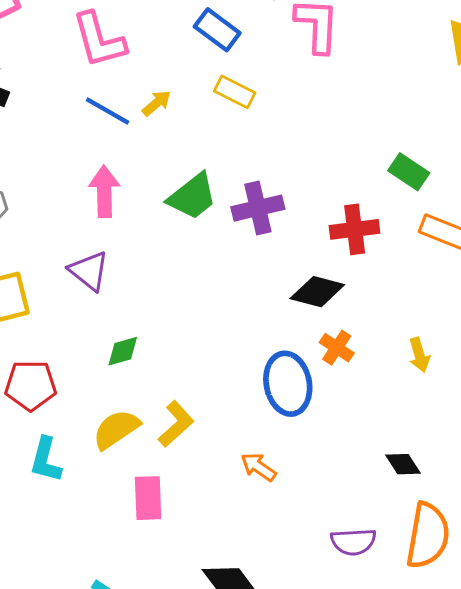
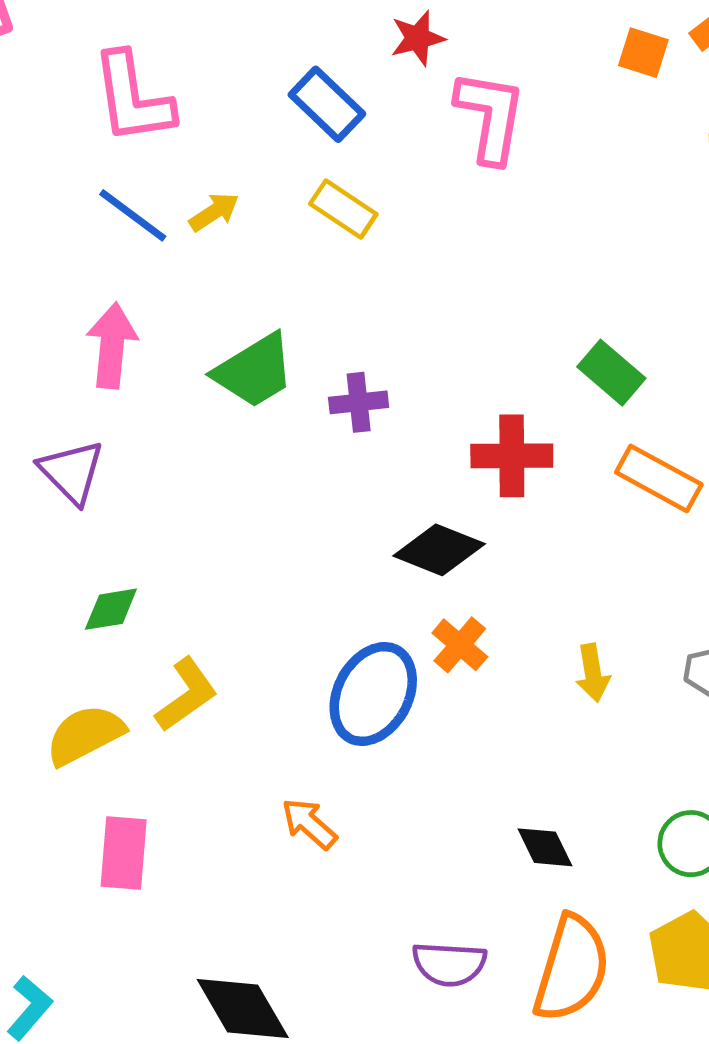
purple cross: (258, 208) -> (359, 402), size x0.7
blue ellipse: (288, 384) -> (373, 694), turned 32
yellow L-shape: (176, 424) -> (186, 695), moved

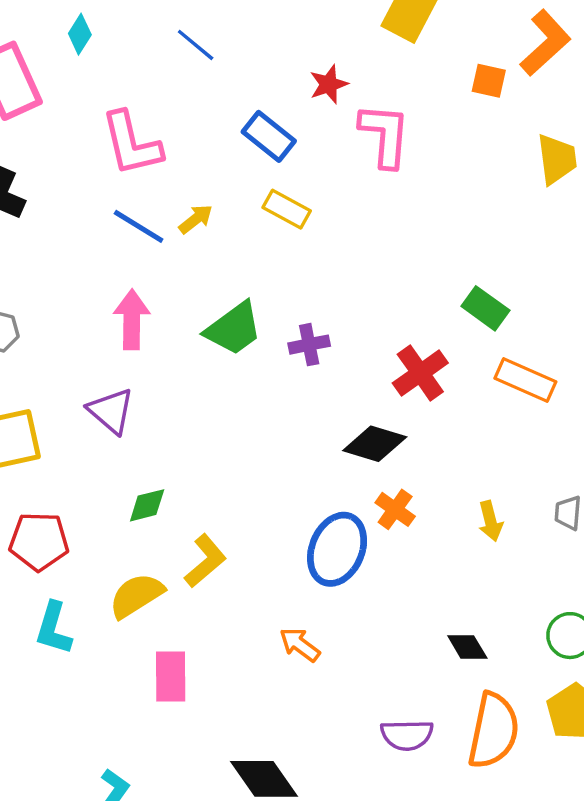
red cross: (512, 456) -> (420, 373), turned -30

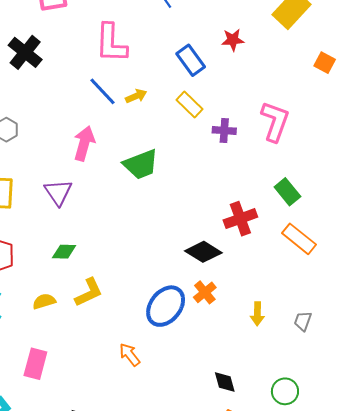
pink L-shape: (385, 135) -> (275, 121), moved
purple cross: (309, 345) -> (224, 131), moved
yellow semicircle: (136, 595) -> (44, 301), size x0.7
pink rectangle: (171, 676) -> (35, 364), moved

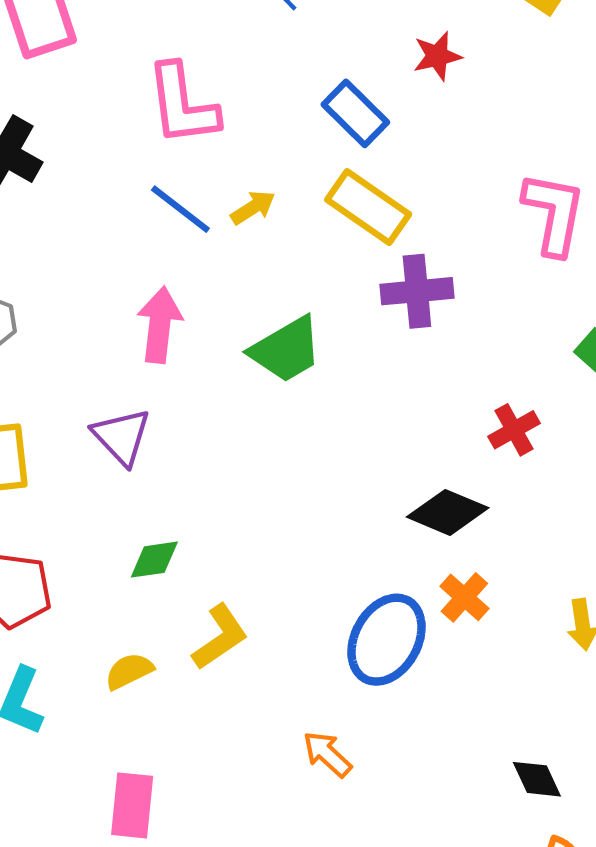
yellow rectangle: (190, 104) -> (368, 207), size x1.4
purple cross: (224, 131) -> (417, 291), moved, size x1.4
red cross: (240, 219) -> (514, 430), size x0.7

